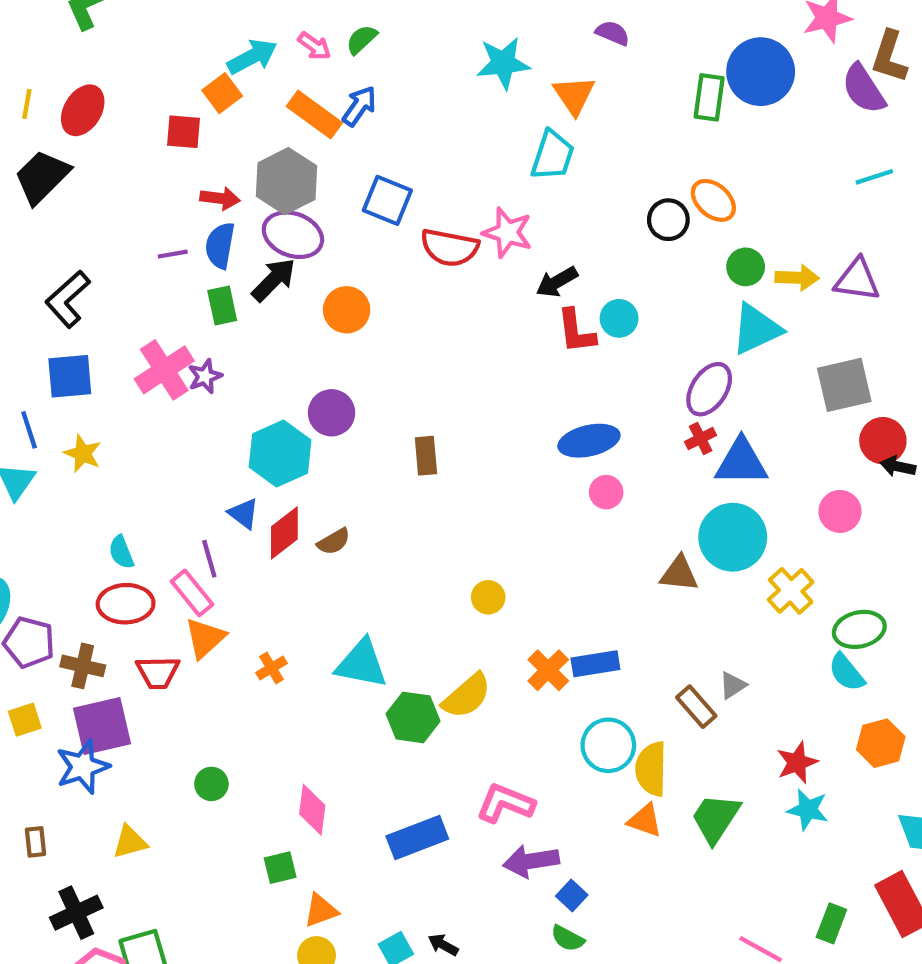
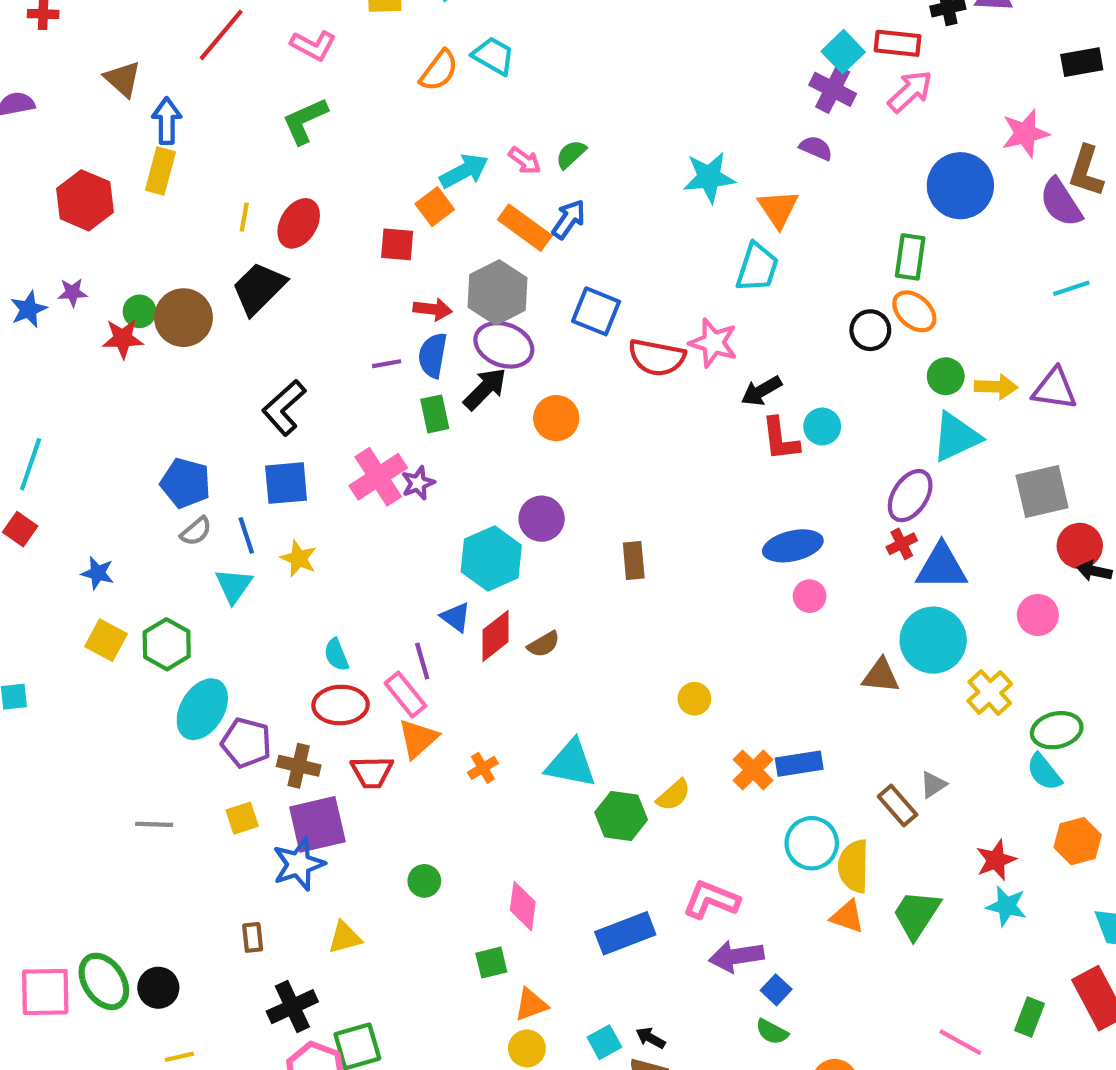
green rectangle: (709, 97) -> (910, 257), moved
yellow semicircle: (467, 696) -> (673, 795), size x0.7

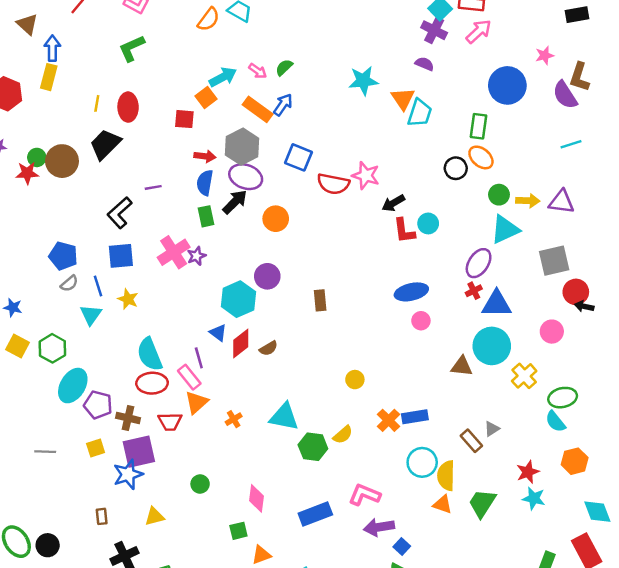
pink star: (1025, 133) -> (545, 55), size x0.7
red ellipse: (299, 223) -> (128, 107), turned -32
cyan trapezoid: (757, 267) -> (420, 113), moved
purple line: (387, 364) -> (153, 187), moved
cyan semicircle: (336, 655) -> (150, 354), size x1.8

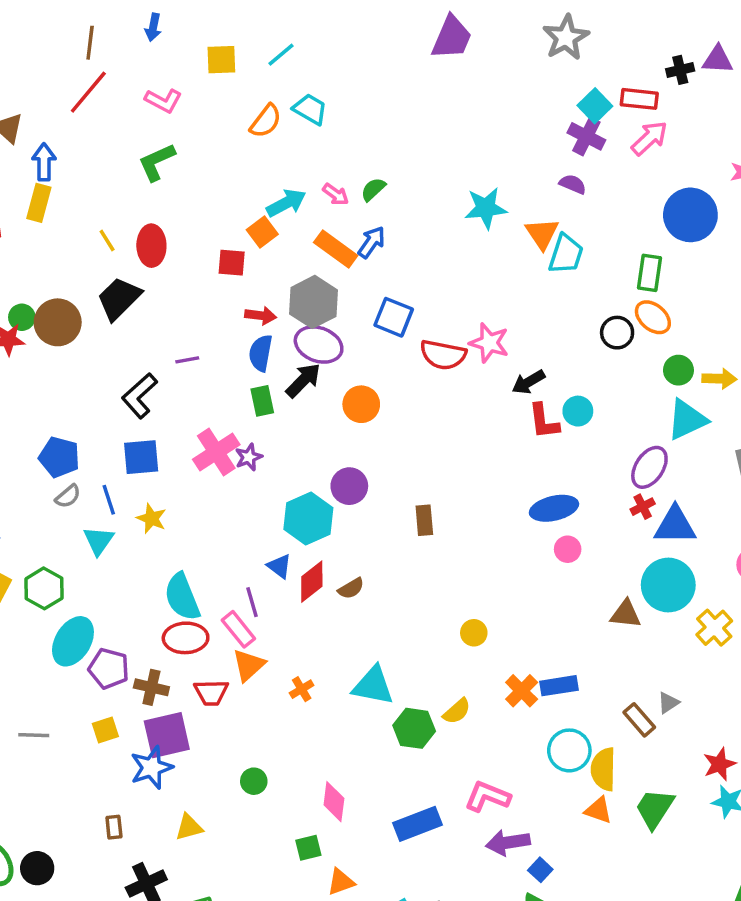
yellow line: (97, 103) -> (107, 240), turned -42

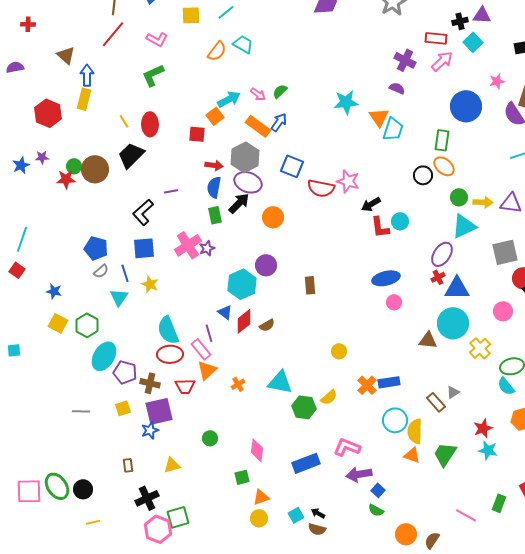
cyan square: (595, 106) -> (473, 42), moved
blue star: (151, 768) -> (150, 430), size x0.7

